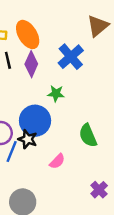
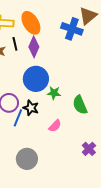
blue cross: (71, 57) -> (72, 29), moved, turned -30
green star: (56, 94) -> (54, 93), moved
blue circle: (35, 121) -> (36, 79), moved

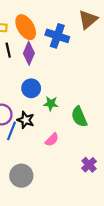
blue cross: (72, 29) -> (57, 36), moved
blue circle: (36, 79) -> (31, 88), size x0.7

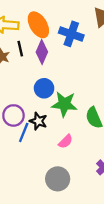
green star: (51, 104) -> (64, 104), size x1.6
gray circle: (21, 176) -> (58, 179), moved

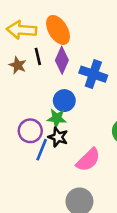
blue cross: (71, 34) -> (93, 74), moved
green star: (64, 104) -> (57, 118), moved, size x0.7
pink semicircle: (66, 141) -> (88, 160), size x1.5

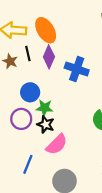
blue circle: (64, 101) -> (30, 92), moved
blue line: (42, 150) -> (28, 164), moved
pink semicircle: (88, 160) -> (57, 144), moved

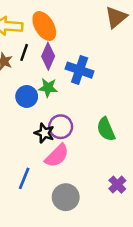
black line: (28, 53) -> (24, 52), turned 32
green star: (45, 108) -> (48, 88), moved
purple circle: (21, 119) -> (61, 127), moved

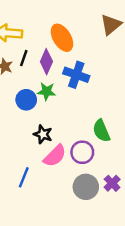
orange ellipse: (44, 26) -> (62, 38), moved
purple circle: (61, 127) -> (82, 152), moved
gray circle: (66, 197) -> (86, 187), moved

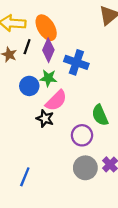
orange ellipse: (62, 38) -> (46, 28), moved
pink semicircle: (55, 156) -> (56, 101), moved
blue line: (24, 177) -> (25, 177), moved

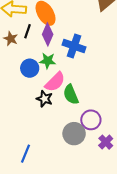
green semicircle: (100, 115) -> (71, 95), moved
purple circle: (82, 135) -> (91, 120), moved
gray circle: (85, 168) -> (74, 134), moved

